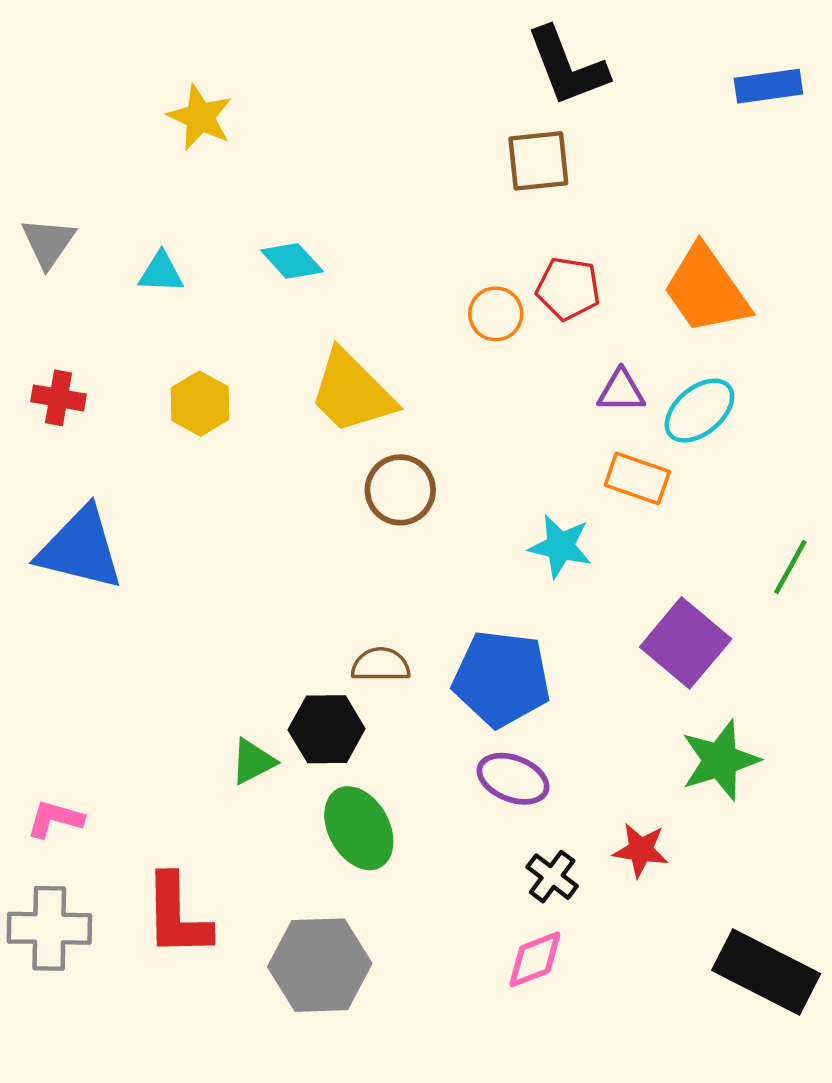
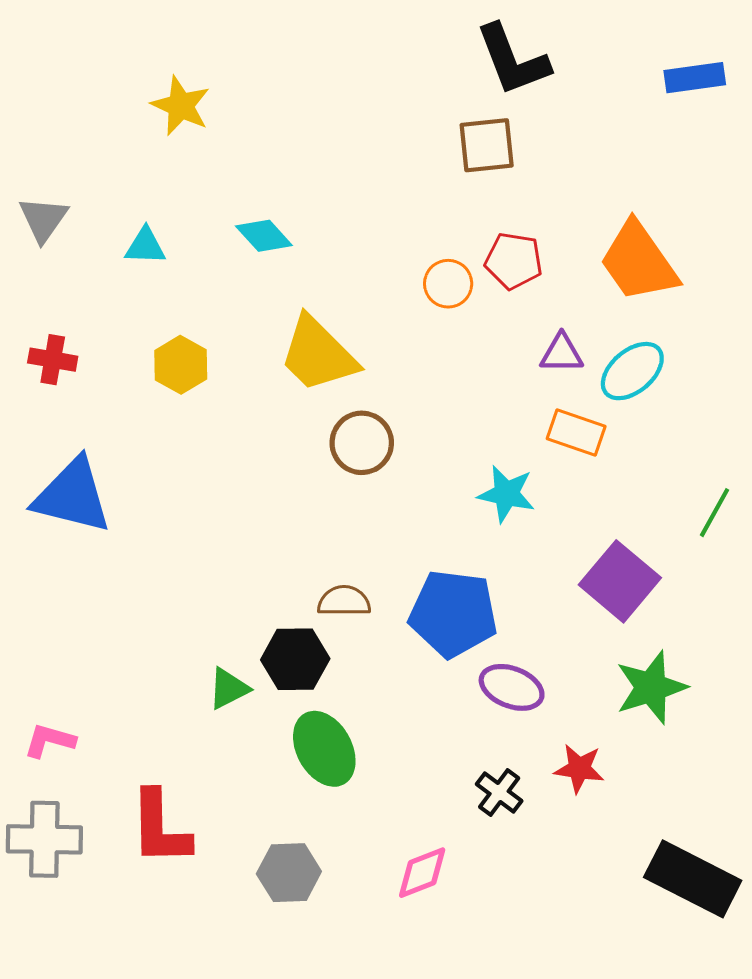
purple ellipse: (513, 779) -> (512, 687), moved
pink diamond: (535, 959) -> (422, 873), moved
gray hexagon: (320, 965) -> (289, 873), size x0.7

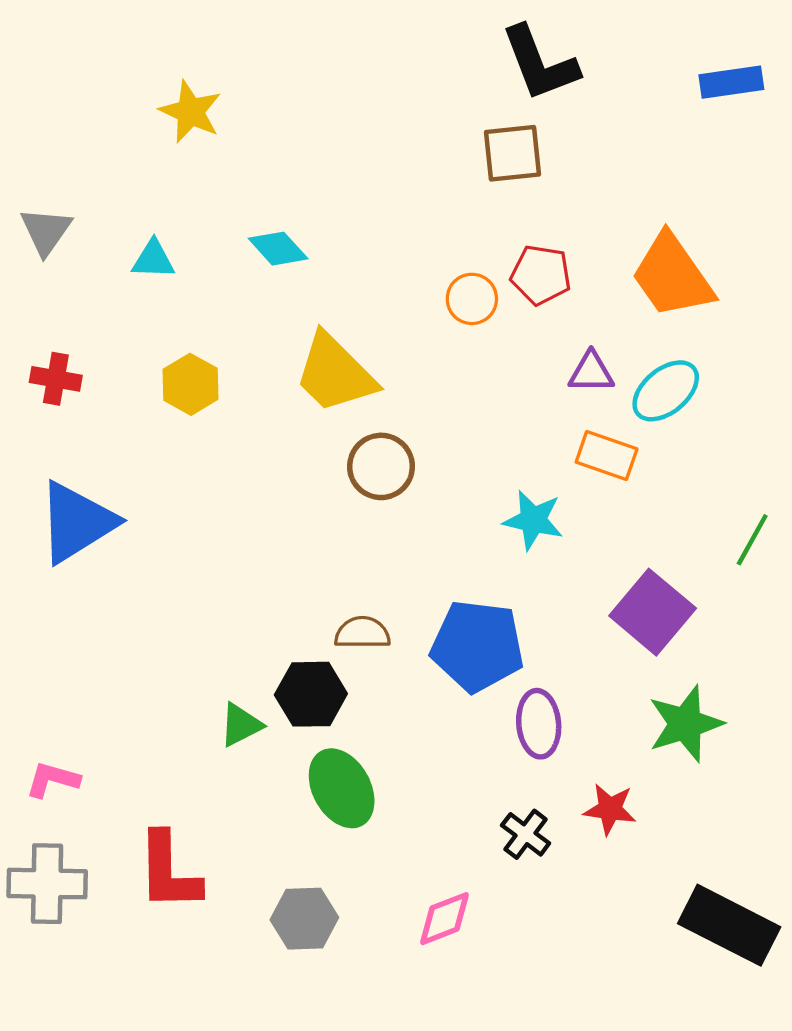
blue triangle: (72, 496) -> (77, 522), turned -46
purple ellipse: (512, 687) -> (539, 724), turned 64

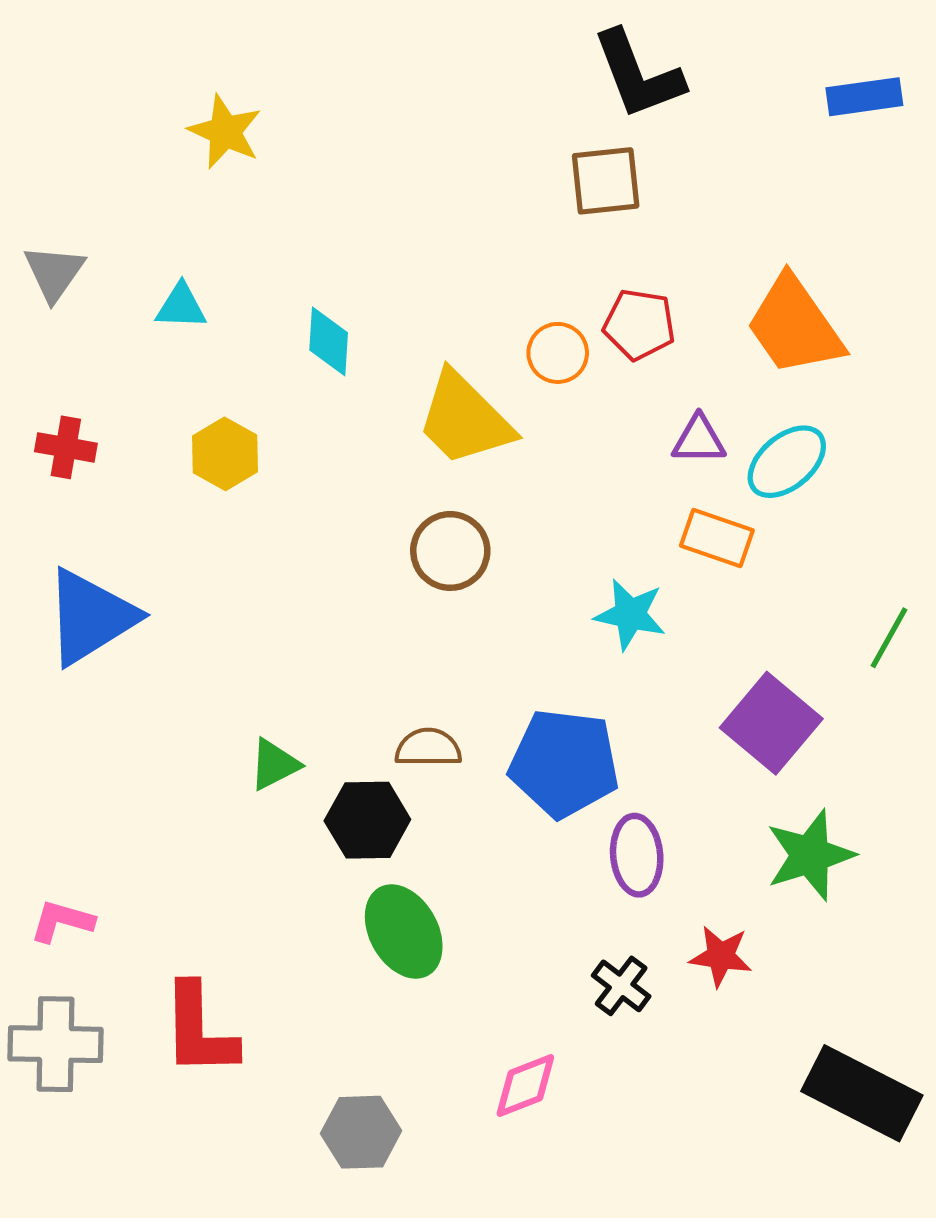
cyan diamond: (278, 249) -> (329, 341), moved, turned 46
yellow trapezoid: (335, 373) -> (465, 419), moved
green triangle: (241, 725) -> (274, 765), moved
gray hexagon: (304, 919) -> (361, 1132), moved

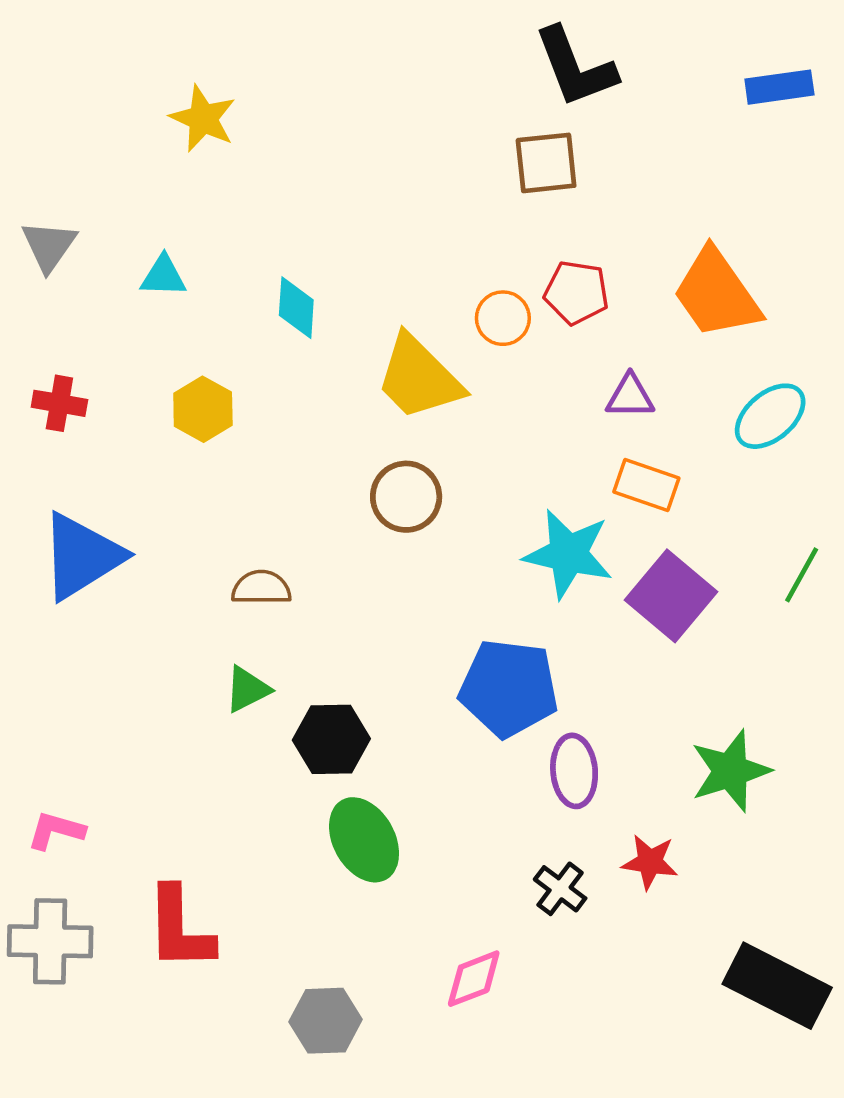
cyan ellipse: (787, 462) -> (770, 416), moved
cyan star: (630, 614) -> (568, 554), size x1.4
purple square: (771, 723) -> (671, 596), moved
brown semicircle: (428, 748) -> (261, 588), moved

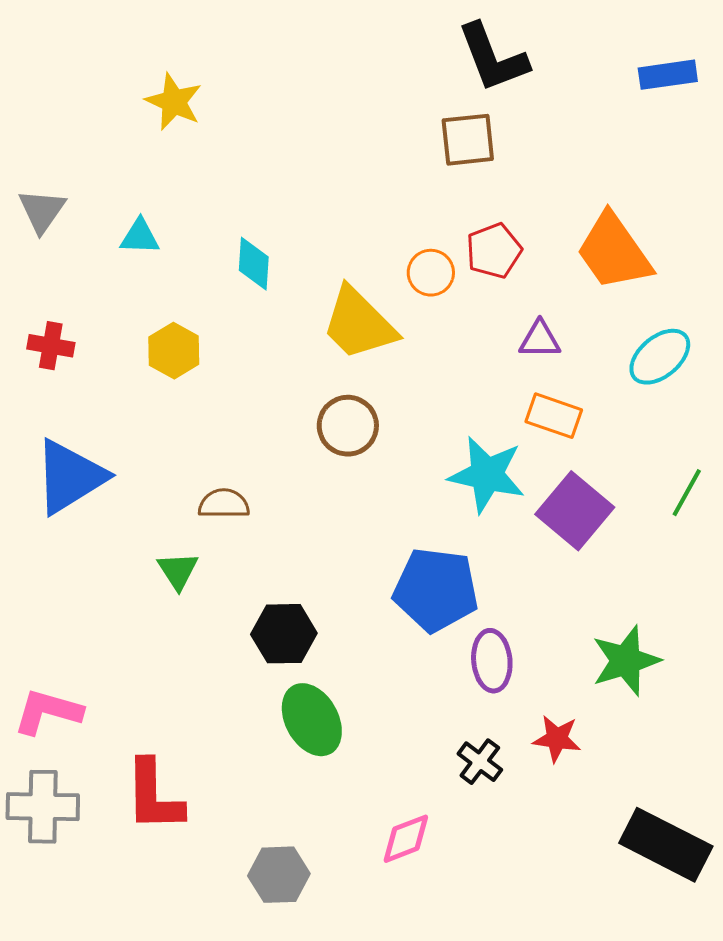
red pentagon: (576, 292) -> (494, 251), turned -30
green triangle: (247, 689) -> (178, 571), moved, turned -36
pink L-shape: (56, 830) -> (48, 712), size x1.4

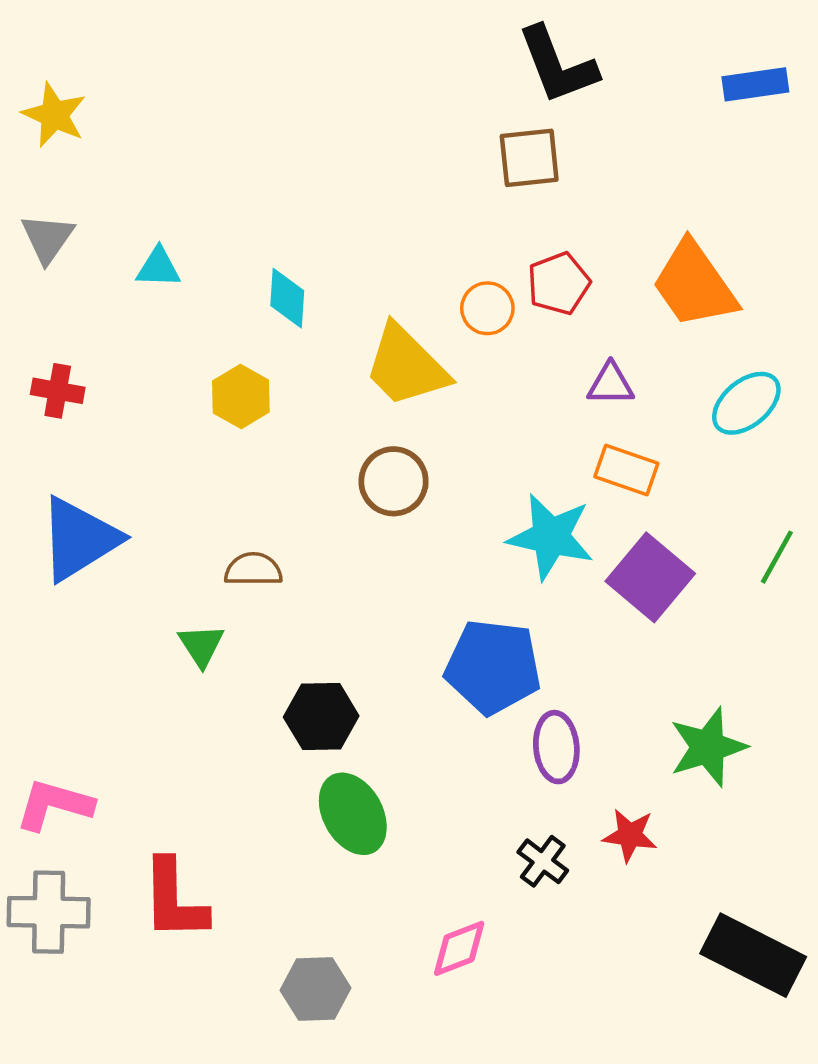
yellow star: (174, 102) -> (54, 115), moved
yellow hexagon: (174, 351) -> (241, 397), moved

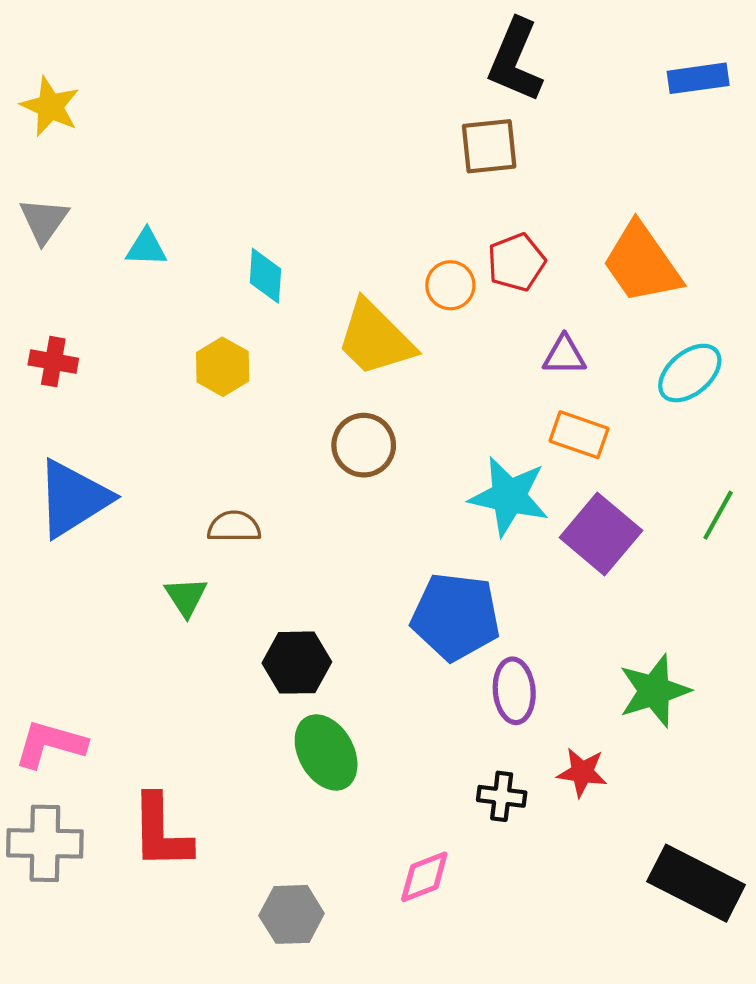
black L-shape: (557, 65) -> (515, 61), turned 44
black cross: (543, 861) -> (502, 796), turned -30

